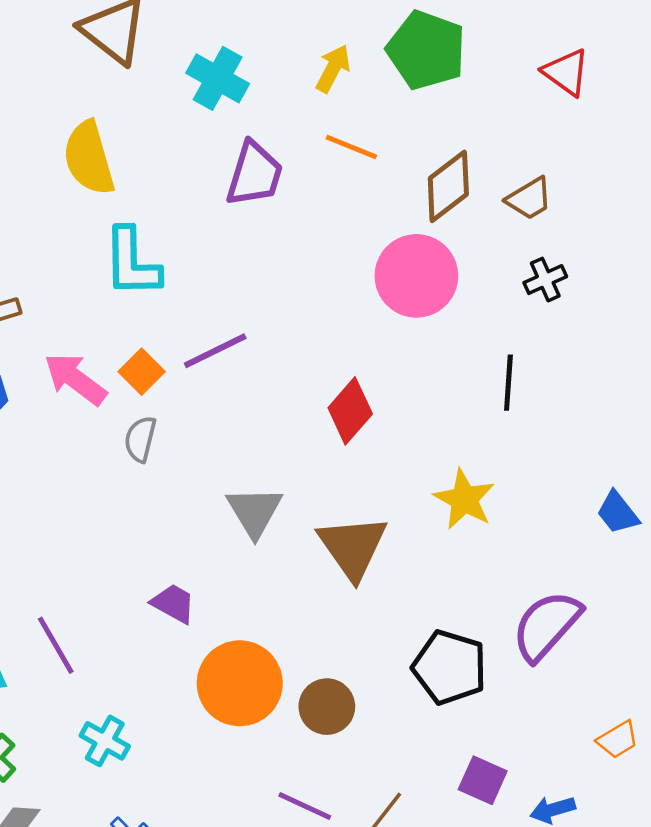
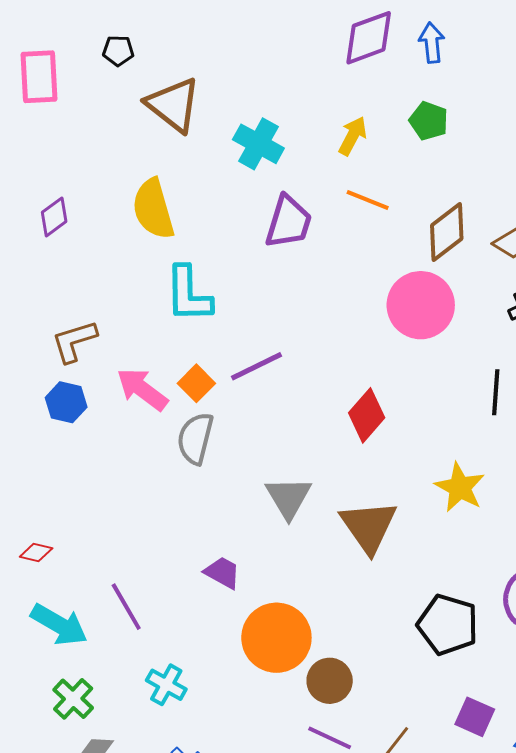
green pentagon: (426, 50) -> (429, 121), size x0.6
gray semicircle: (140, 439) -> (195, 438), size x1.4
brown circle: (327, 707) -> (330, 681), moved

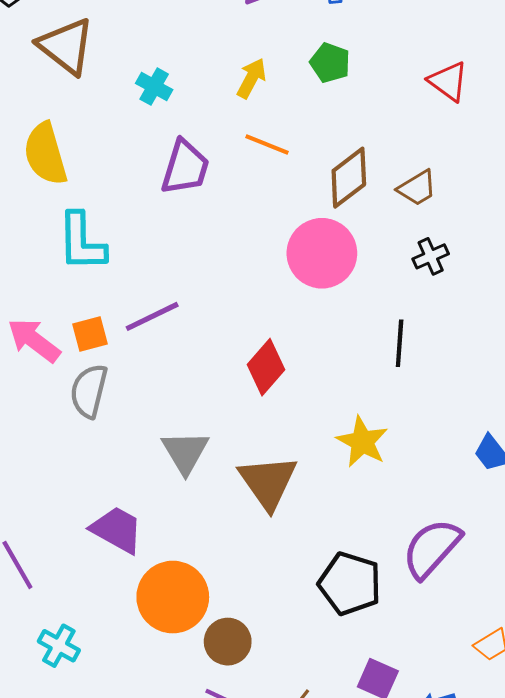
cyan cross: (258, 144) -> (154, 87), size x0.7
orange square: (196, 383) -> (90, 334), turned 30
purple trapezoid: (222, 573) -> (117, 530), size x1.4

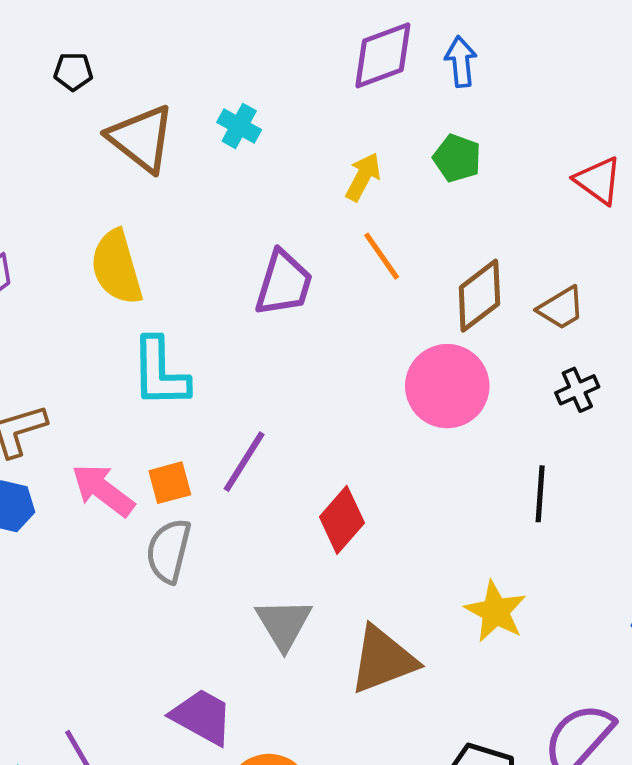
cyan cross: (154, 87) -> (239, 126), moved
orange line: (267, 145) -> (382, 256), turned 33
purple line: (152, 316) -> (244, 462), turned -32
red diamond: (266, 367) -> (342, 520), moved
brown triangle: (268, 482) -> (383, 660), turned 44

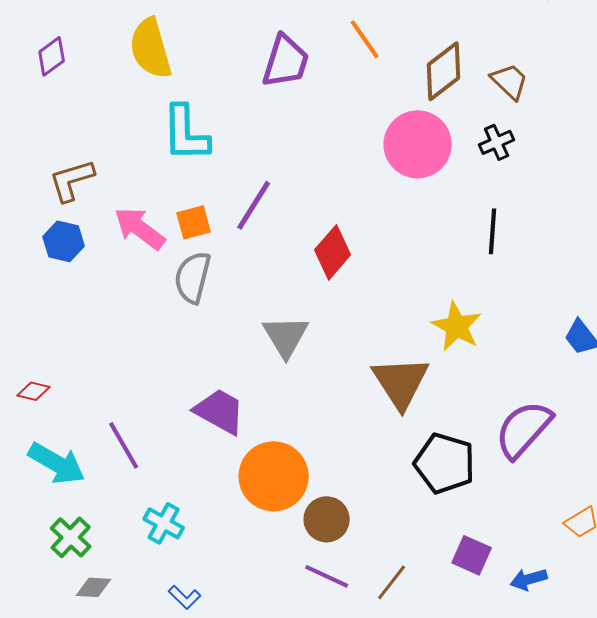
brown trapezoid: (561, 308) -> (510, 81), turned -105
black cross: (577, 390) -> (497, 142), moved
brown triangle: (383, 660) -> (401, 382), moved, turned -42

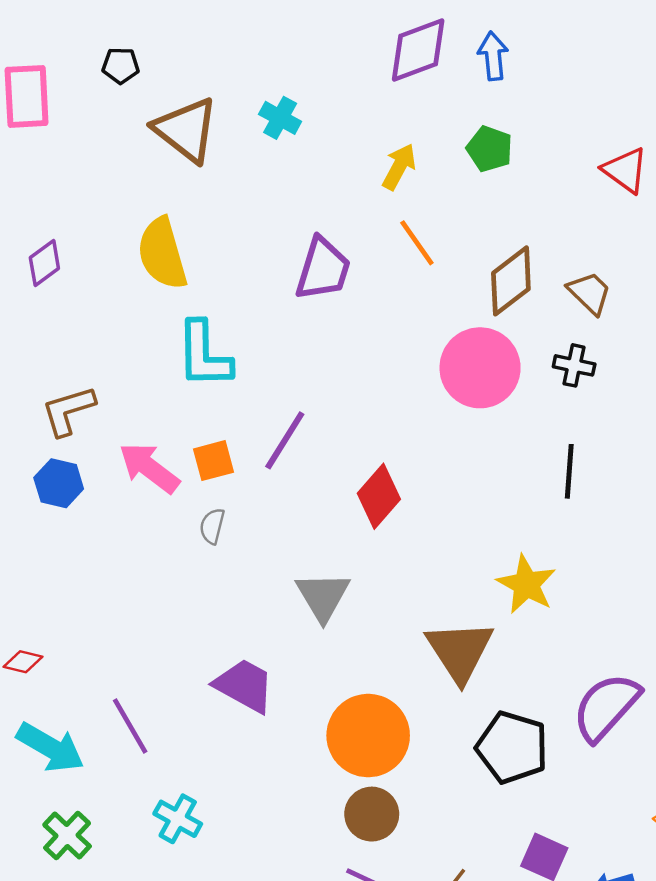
black cross: (497, 142) -> (574, 365), turned 36
gray semicircle: (193, 277) -> (212, 526), size x0.6
orange circle: (274, 476) -> (368, 736), moved

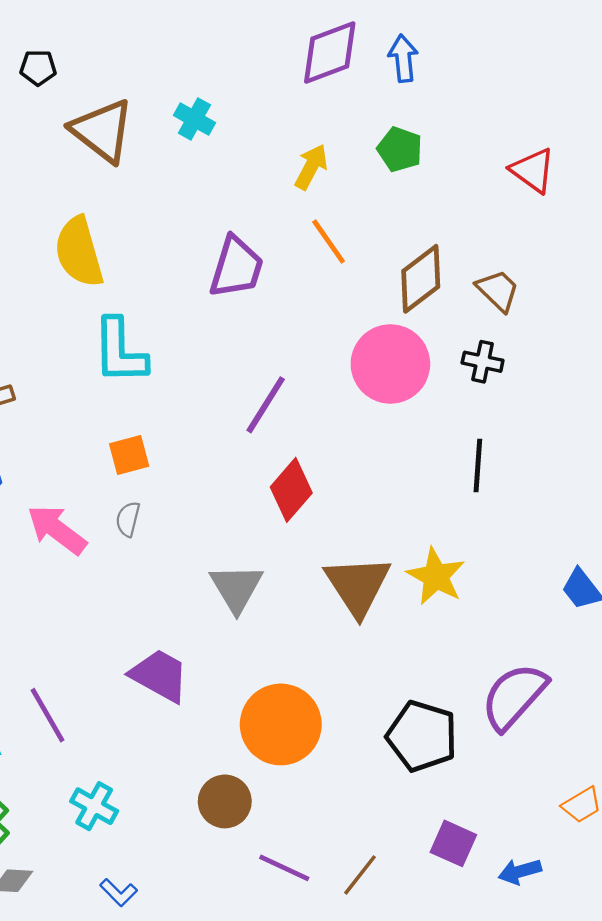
purple line: (285, 440) -> (266, 405), moved
pink arrow: (149, 468) -> (57, 530), moved
brown triangle: (460, 651) -> (358, 586), moved
brown circle: (372, 814) -> (225, 801), moved

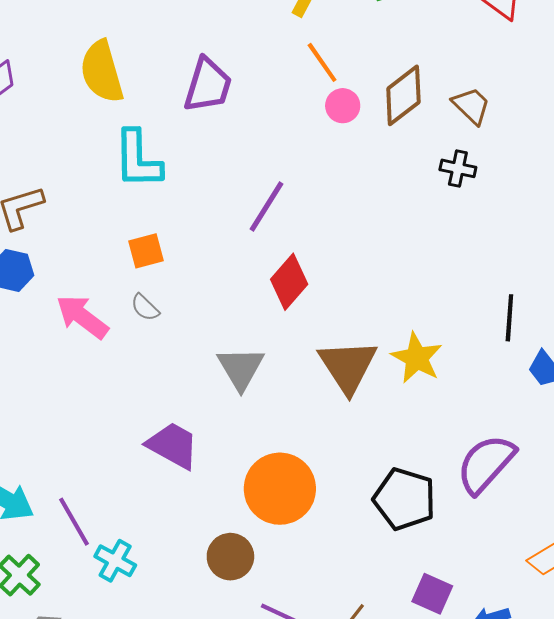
purple trapezoid: (236, 267) -> (208, 85), moved
pink circle: (390, 364) -> (343, 106), moved, size x0.5
black line: (478, 465) -> (509, 318), moved
gray semicircle: (128, 519) -> (145, 307), turned -60
purple line: (47, 715) -> (74, 522), moved

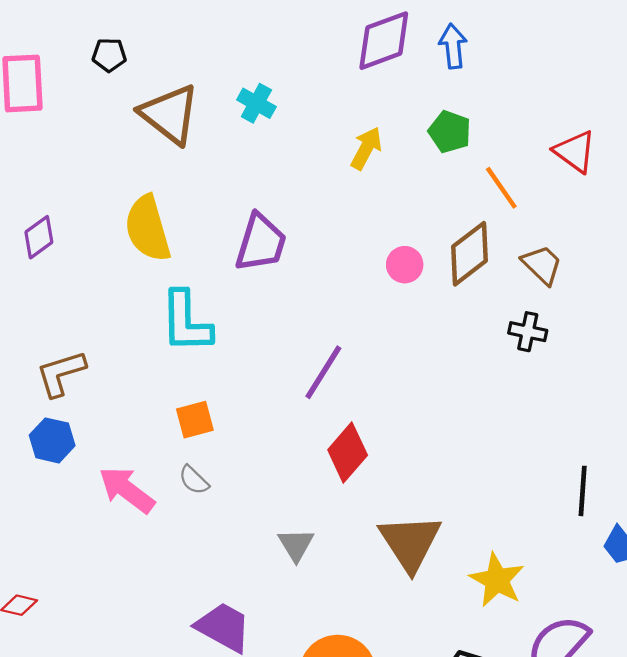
orange line: (322, 62) -> (501, 188), moved
yellow star: (417, 358) -> (497, 580), moved
gray triangle: (241, 368) -> (296, 545), size x0.7

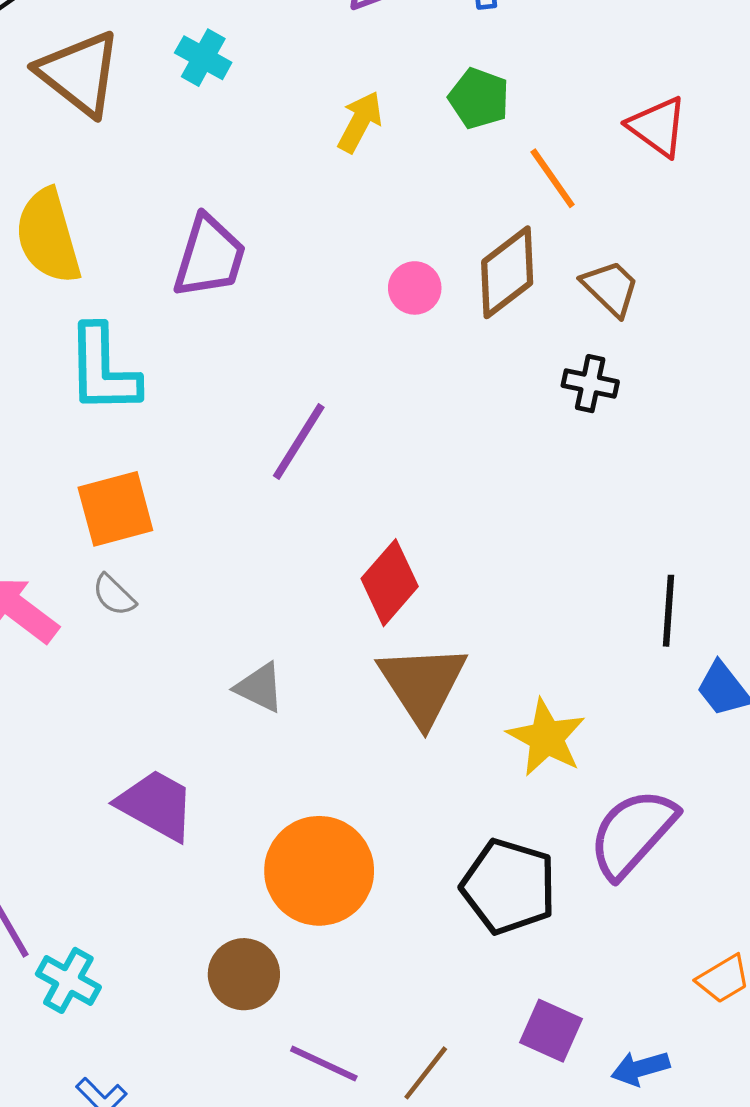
orange square: (195, 420) -> (115, 509), size x1.4
red diamond: (348, 452) -> (390, 583), moved
gray triangle: (296, 545) -> (260, 687), turned -33

